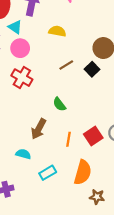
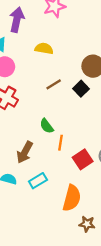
orange line: (68, 139) -> (61, 143), moved
cyan rectangle: (48, 173) -> (38, 181), moved

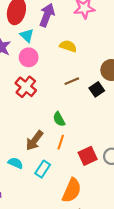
orange line: (61, 143) -> (61, 142), moved
cyan rectangle: (38, 181) -> (43, 169), turned -35

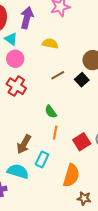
brown arrow: (35, 140) -> (24, 144), moved
cyan semicircle: (15, 163) -> (18, 171), moved, size x1.5

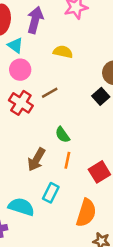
brown line: (58, 75) -> (50, 93), moved
brown arrow: (24, 144) -> (36, 160), moved

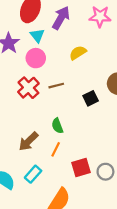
yellow semicircle: (63, 52) -> (78, 53), turned -60
black square: (101, 96) -> (91, 98), moved

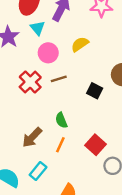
pink circle: (36, 58) -> (48, 53), moved
black square: (91, 98) -> (95, 91), turned -35
red square: (81, 167) -> (96, 145), moved, turned -30

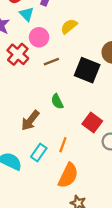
red cross: (30, 82) -> (18, 54), moved
black square: (95, 91) -> (87, 70), size x1.6
orange line: (60, 145) -> (63, 145), moved

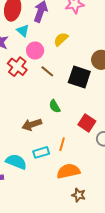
brown line: (51, 62) -> (47, 71), turned 64
brown arrow: (30, 120) -> (32, 125), turned 36
cyan rectangle: (39, 153) -> (41, 152), turned 42
orange semicircle: (68, 175) -> (68, 171), turned -125

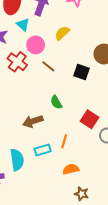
black square: (79, 77) -> (81, 72), size x0.7
cyan semicircle: (16, 162) -> (17, 160), turned 60
orange semicircle: (68, 171) -> (71, 169), size x0.7

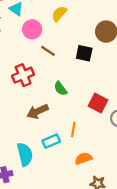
red cross: (17, 62) -> (23, 75), moved, turned 36

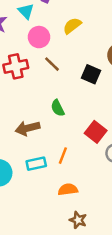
red cross: (23, 75) -> (16, 66), moved

